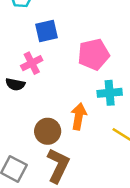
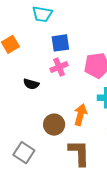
pink cross: (32, 63) -> (59, 67), moved
brown L-shape: (58, 166) -> (79, 153), moved, turned -32

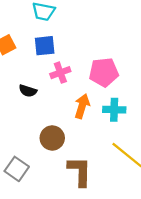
blue square: (60, 43) -> (45, 46), moved
orange arrow: (80, 115) -> (82, 106), moved

